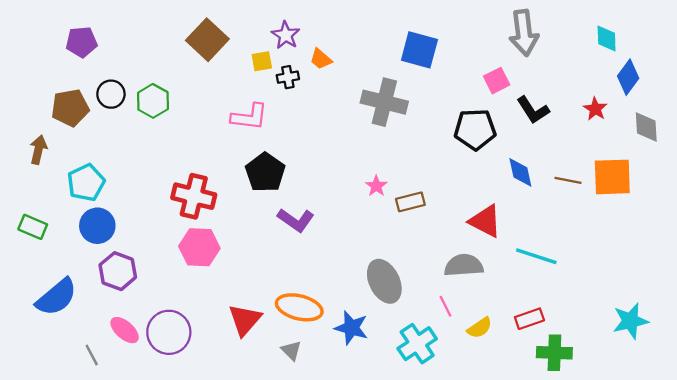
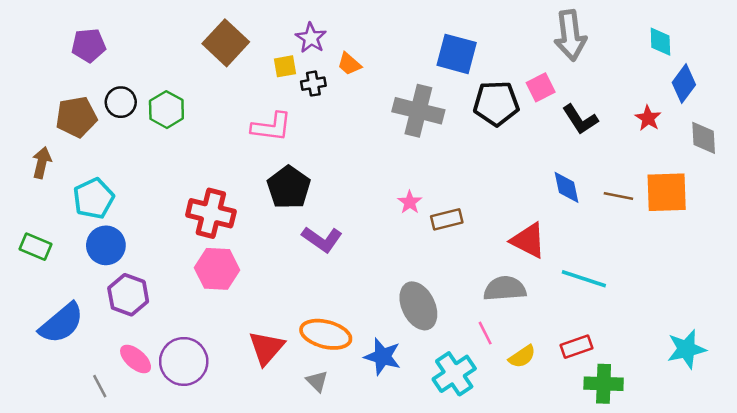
black pentagon: (475, 129) -> (496, 103), moved

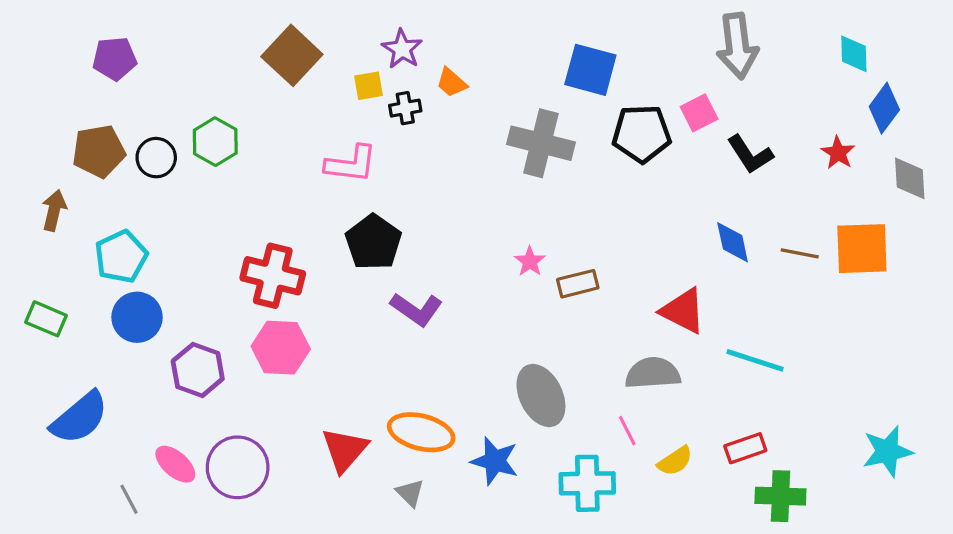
black circle: (121, 102) -> (156, 158), moved
purple hexagon: (128, 295) -> (198, 370), moved
cyan cross: (454, 374) -> (587, 483), turned 33

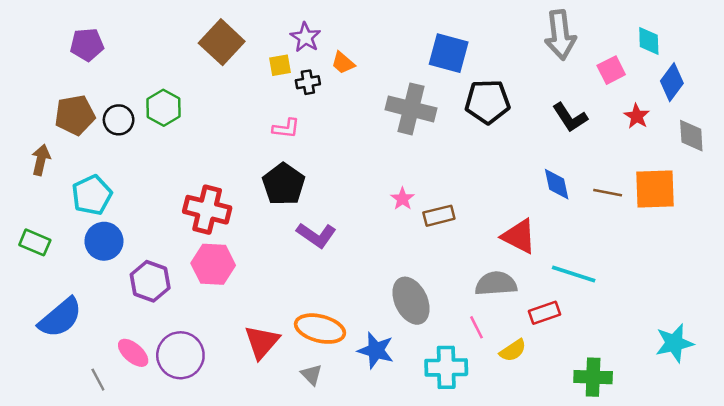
pink square: (699, 113) -> (611, 70), moved
pink L-shape: (351, 164) -> (286, 128), moved, size x0.7
red rectangle: (745, 448) -> (544, 313), moved

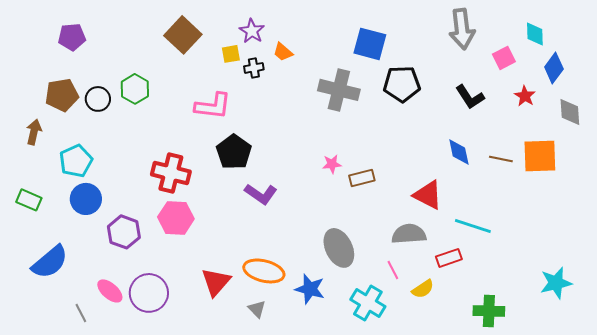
pink L-shape: (286, 128) -> (213, 106), moved, size x1.6
pink star: (403, 199) -> (332, 164), turned 30
cyan cross: (446, 367) -> (368, 303), turned 32

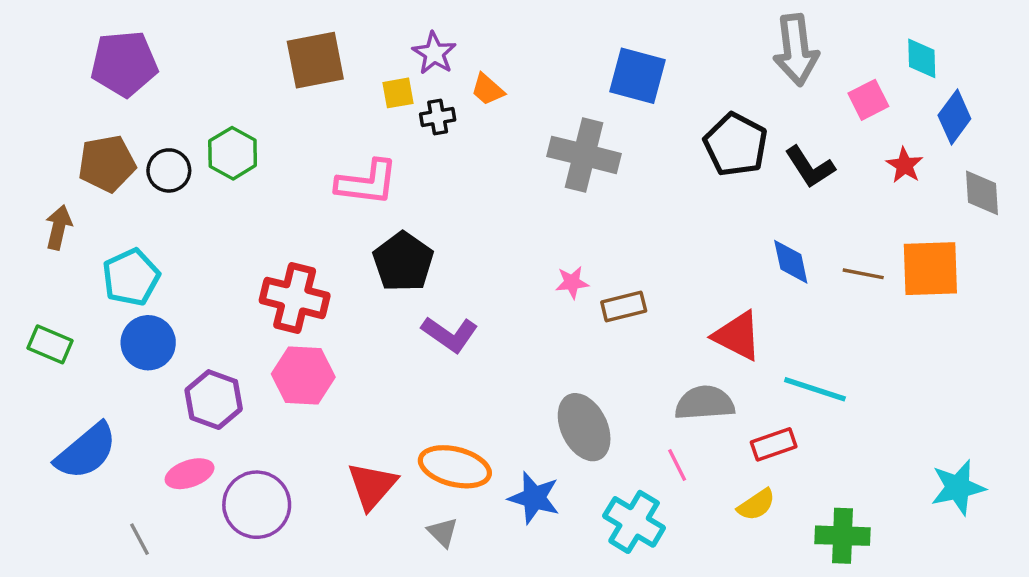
brown square: (183, 35) -> (315, 60), turned 36
purple pentagon: (72, 37) -> (124, 64), size x1.4
black pentagon: (402, 84) -> (736, 145), moved, turned 30
yellow semicircle: (423, 289) -> (756, 505), moved
pink ellipse: (110, 291) -> (190, 474), moved, turned -60

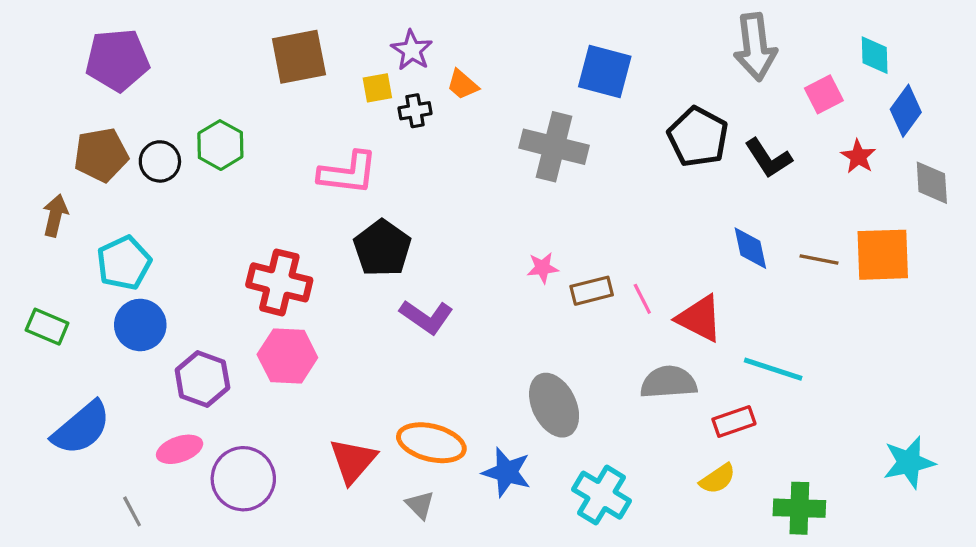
pink line: (677, 465) -> (642, 299), moved

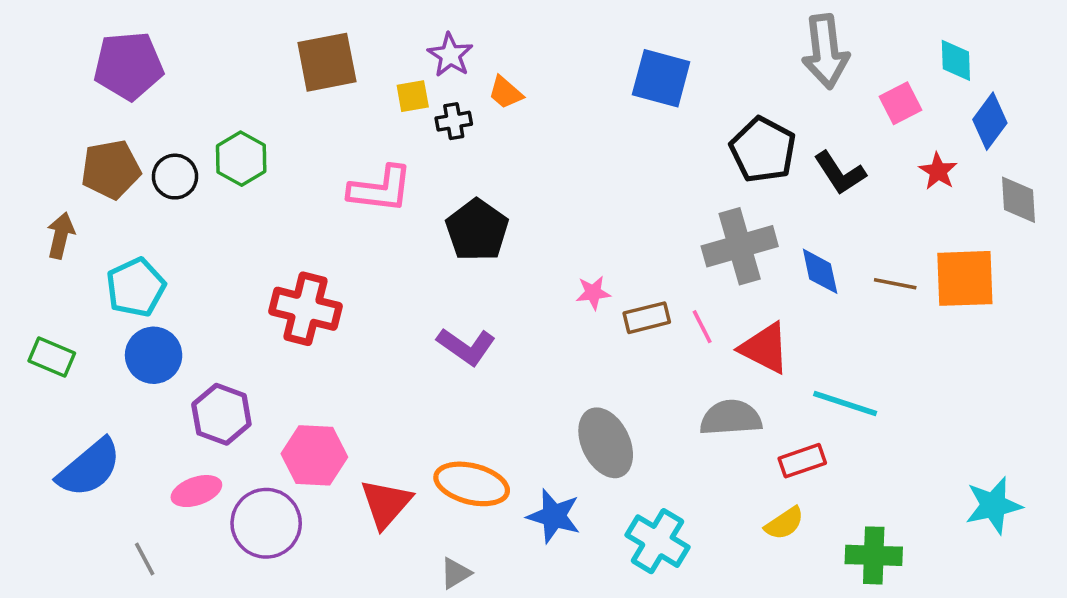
gray cross: (554, 147) -> (740, 246), moved, turned -30
black pentagon: (382, 248) -> (477, 230), moved
pink hexagon: (287, 356) -> (314, 455), moved
gray triangle: (420, 505) -> (456, 573), moved, turned 44

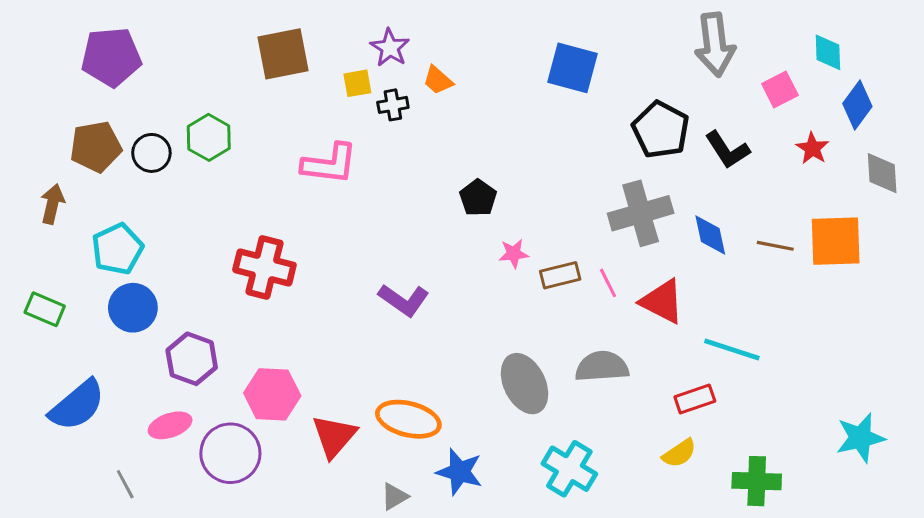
black pentagon: (477, 230) -> (478, 198), moved, size x0.7
gray semicircle: (731, 418) -> (602, 367), moved
blue star: (554, 516) -> (459, 472), moved

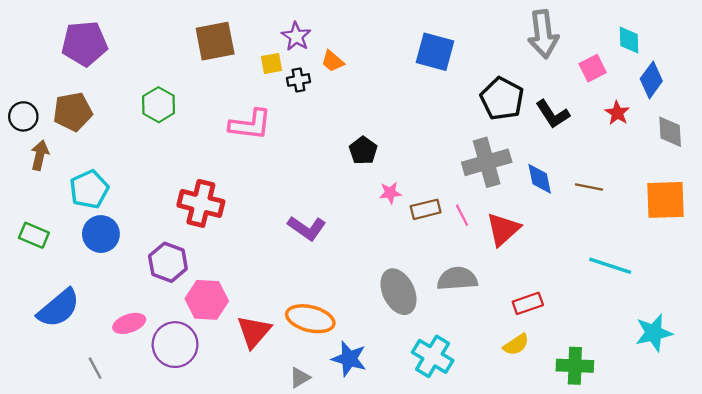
black circle: (151, 153) -> (23, 116), moved
orange square: (836, 241) -> (665, 200), moved
red triangle: (662, 302) -> (503, 229), turned 51
cyan line: (732, 350) -> (610, 266), moved
purple hexagon: (192, 359) -> (168, 262), moved

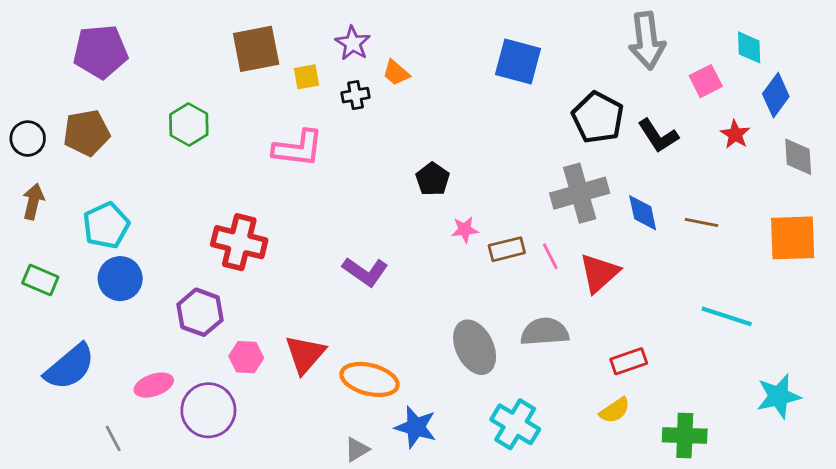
yellow square: (271, 63) -> (306, 77), moved
brown arrow: (40, 155) -> (33, 202), moved
pink hexagon: (207, 300) -> (246, 357), size x0.7
red triangle: (254, 332) -> (305, 354), moved

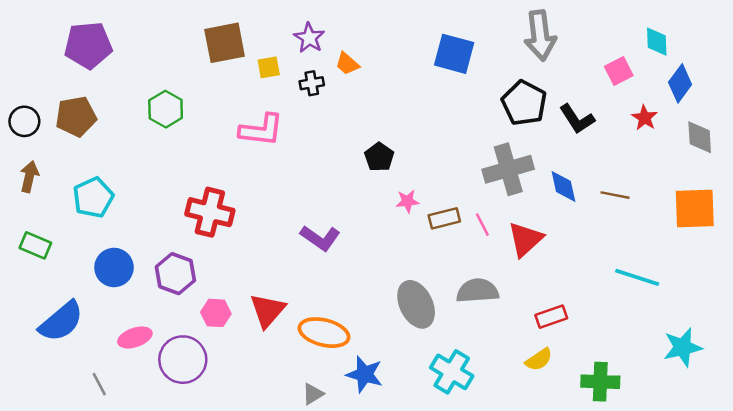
gray arrow: (647, 40) -> (540, 35), moved
blue circle: (120, 279) -> (114, 267), moved

